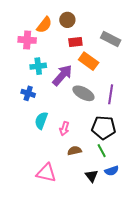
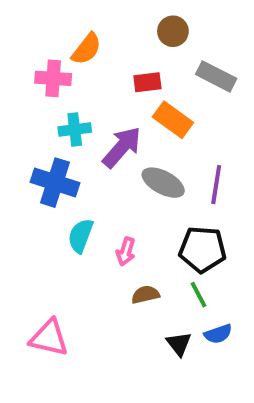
brown circle: (67, 20) -> (173, 31), moved
blue cross: (28, 93) -> (55, 183), size x1.6
pink triangle: (46, 173) -> (49, 338), moved

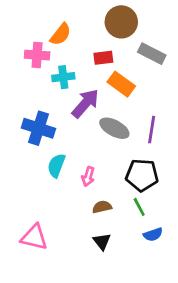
brown circle: (173, 31) -> (121, 22), size x1.5
cyan cross: (75, 130) -> (63, 77), moved
black triangle: (179, 344) -> (102, 241), moved

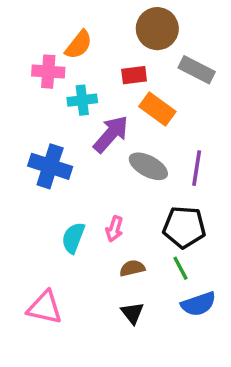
cyan semicircle: (56, 165) -> (73, 238), moved
blue semicircle: (153, 234) -> (198, 304), size x1.4

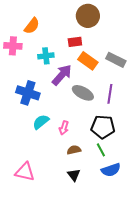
orange semicircle: (79, 45) -> (32, 26), moved
gray rectangle: (197, 70) -> (116, 60), moved
pink cross: (48, 72) -> (13, 46), moved
cyan semicircle: (73, 238) -> (41, 122), moved, turned 30

